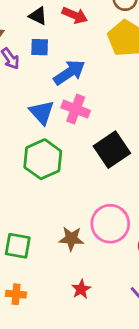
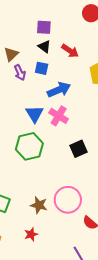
black square: (112, 150) -> (78, 149), size x0.7
red star: (81, 289) -> (31, 234), moved

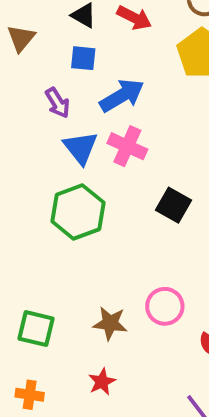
purple arrow: (20, 73) -> (58, 103), moved
black square: (78, 149) -> (174, 205), turned -30
pink circle: (68, 200) -> (165, 306), size x0.7

